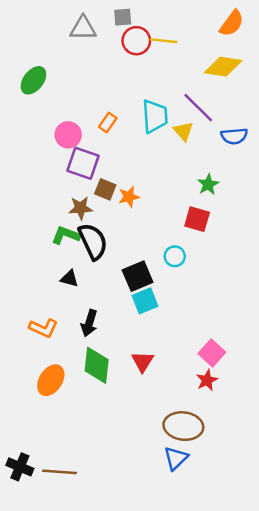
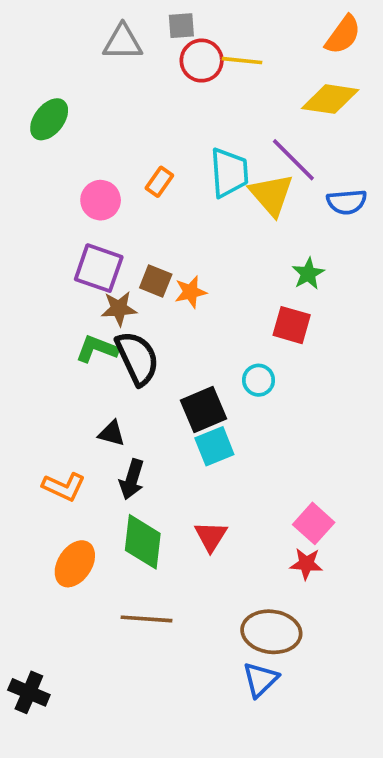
yellow triangle: (183, 131) -> (271, 195), size x1.5
purple square: (83, 163) -> (99, 268), moved
black triangle: (69, 279) -> (112, 433), moved
red star: (207, 380) -> (306, 564), turned 30
brown line: (59, 472) -> (146, 619), moved

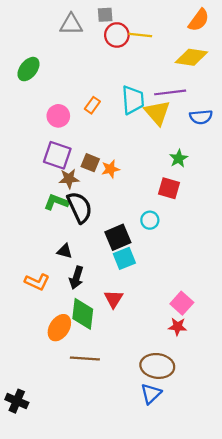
purple line: (293, 160) -> (170, 92), turned -52
red triangle: (211, 536) -> (114, 299), moved
orange ellipse: (75, 564) -> (59, 328), moved

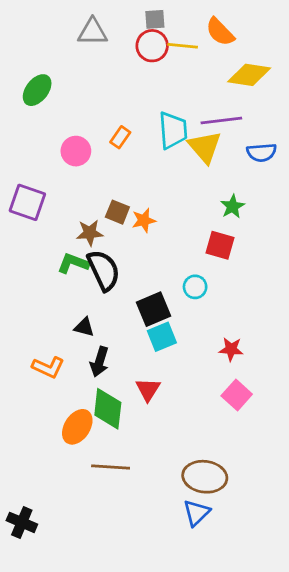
gray square: (105, 15) -> (155, 19), moved
orange semicircle: (199, 20) -> (220, 32), moved, turned 100
purple square: (57, 155) -> (27, 202), moved
red star: (178, 327) -> (231, 349), moved

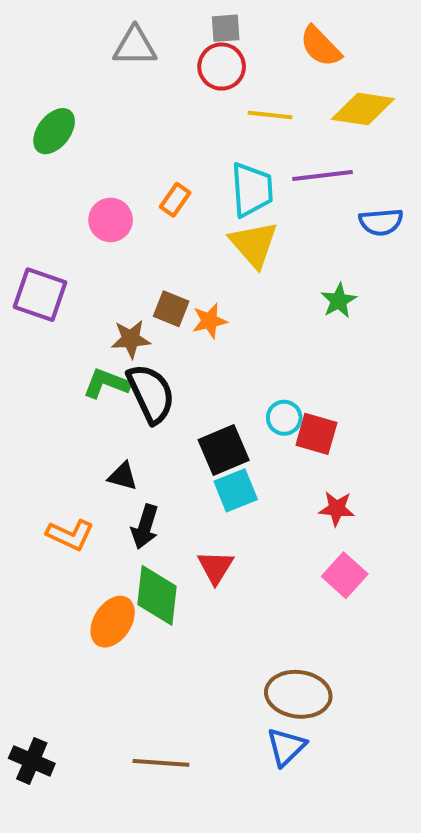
yellow line: (183, 46) -> (270, 115), moved
yellow triangle: (205, 147) -> (254, 244), moved
red square: (220, 245) -> (316, 434), moved
brown line: (111, 467) -> (161, 763), moved

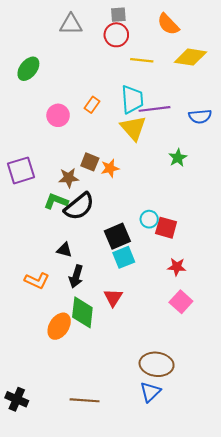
purple line: (323, 176) -> (154, 109), moved
purple square: (40, 295) -> (21, 170), moved, turned -36
black semicircle: (151, 394) -> (79, 206), turned 76

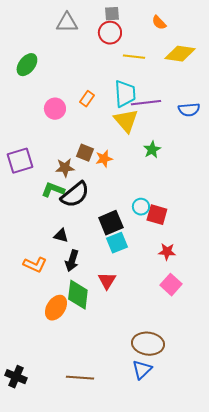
orange semicircle: (168, 24) -> (159, 23), size x0.7
green star: (178, 158) -> (152, 150), moved

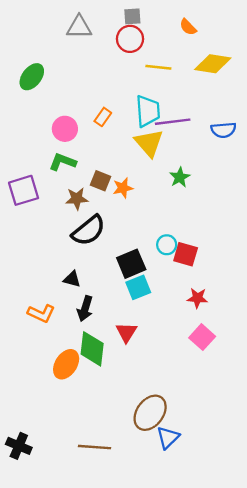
green L-shape: (53, 190) -> (63, 162), moved
brown ellipse: (148, 344) -> (150, 413), moved, turned -60

